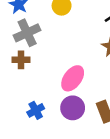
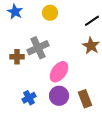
gray cross: (27, 33) -> (38, 48), moved

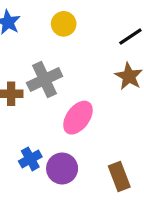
purple circle: (59, 96) -> (62, 168), moved
brown rectangle: (85, 99) -> (119, 176), moved

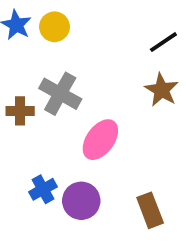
yellow circle: (64, 24) -> (54, 27), moved
gray cross: (45, 79) -> (60, 94), turned -36

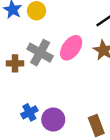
pink ellipse: (100, 140) -> (71, 48), moved

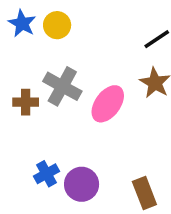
pink ellipse: (71, 48) -> (108, 104), moved

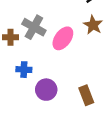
blue cross: (47, 174) -> (24, 70), moved, turned 32

